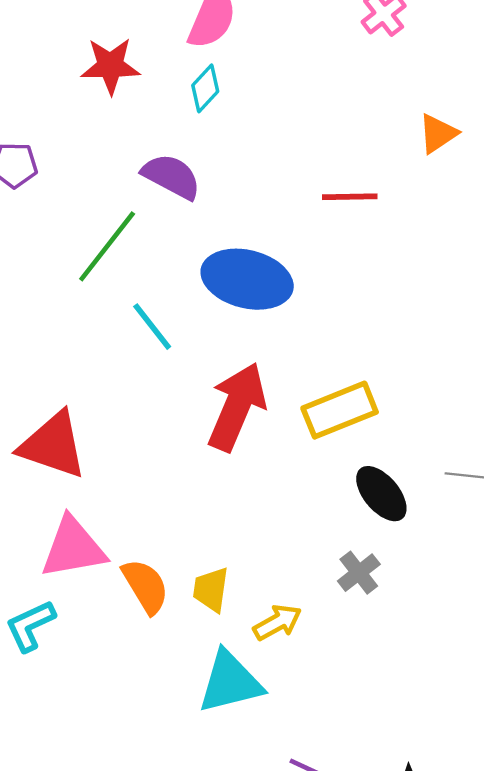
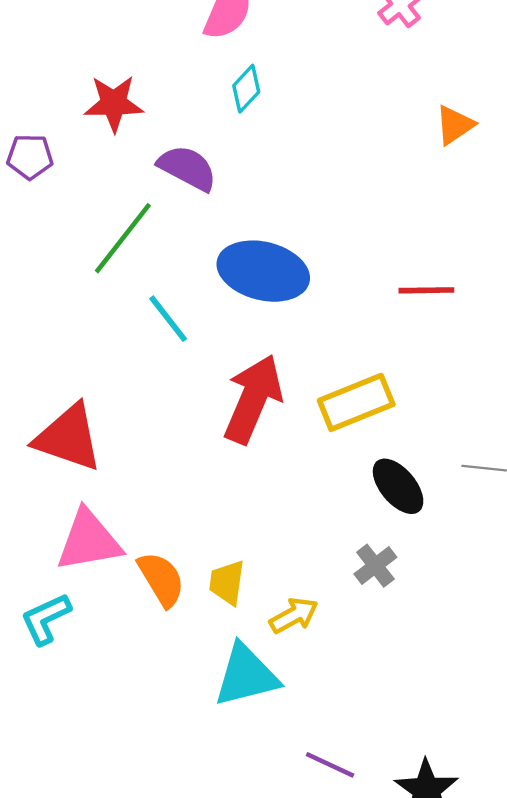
red star: (110, 66) -> (114, 103), moved
cyan diamond: (205, 88) -> (246, 89), moved
red line: (350, 197) -> (426, 290), moved

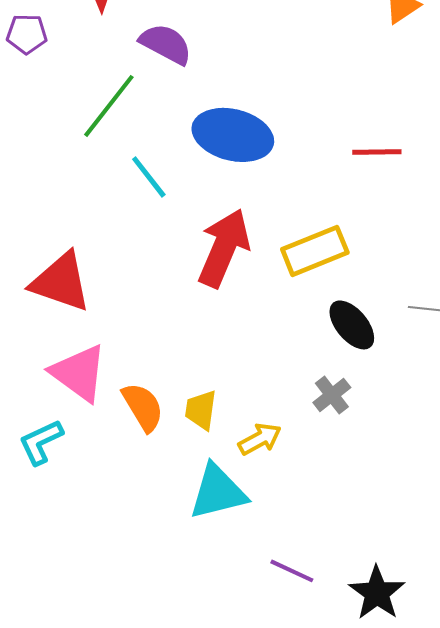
pink triangle: (89, 541) -> (79, 373), turned 46

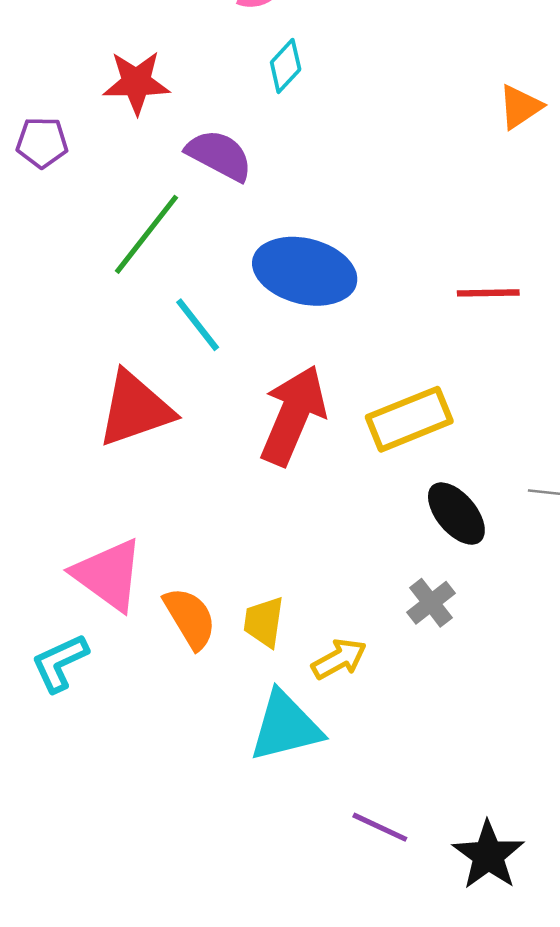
red triangle: (61, 282) -> (135, 409), moved, turned -38

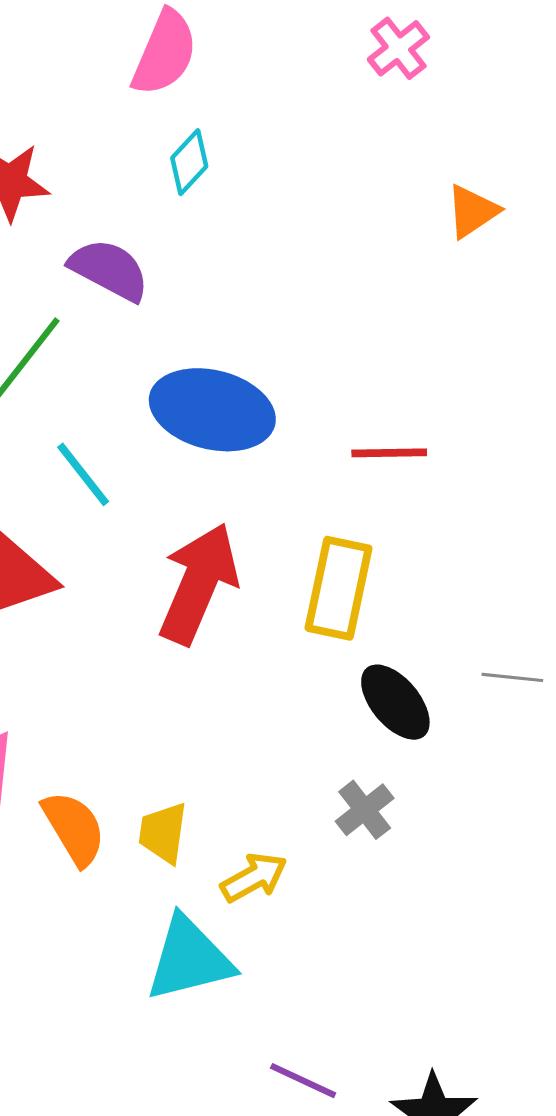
red line: (488, 293) -> (389, 453), moved
yellow rectangle: (409, 419) -> (338, 588), turned -56

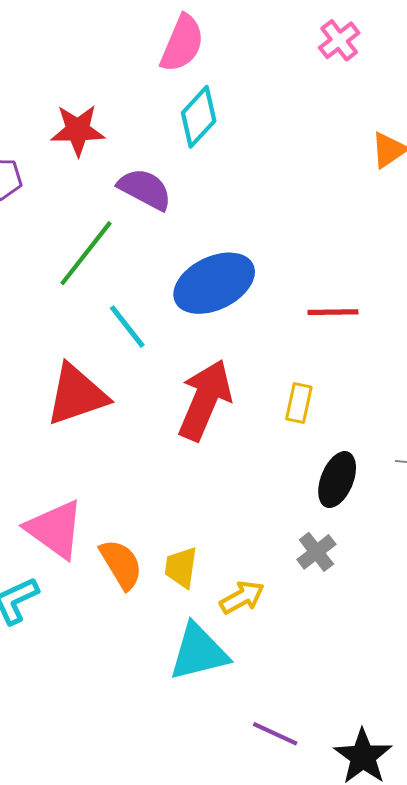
cyan diamond: (189, 162) -> (199, 117), size x1.4
blue ellipse: (212, 410) -> (214, 283), turned -40
yellow rectangle: (338, 588) -> (299, 403), size x0.6
black ellipse: (395, 702) -> (337, 480), turned 62

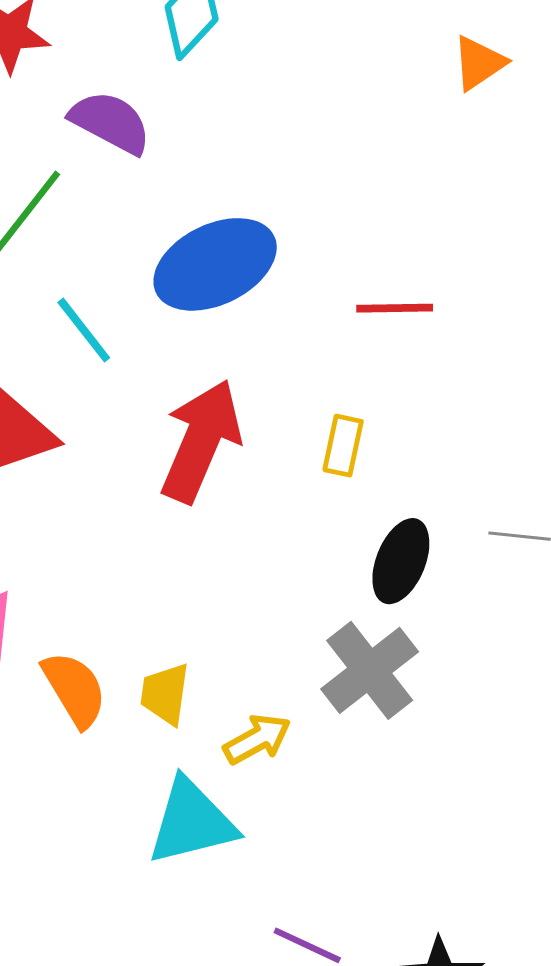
gray cross: (316, 552) -> (370, 670), size x1.6

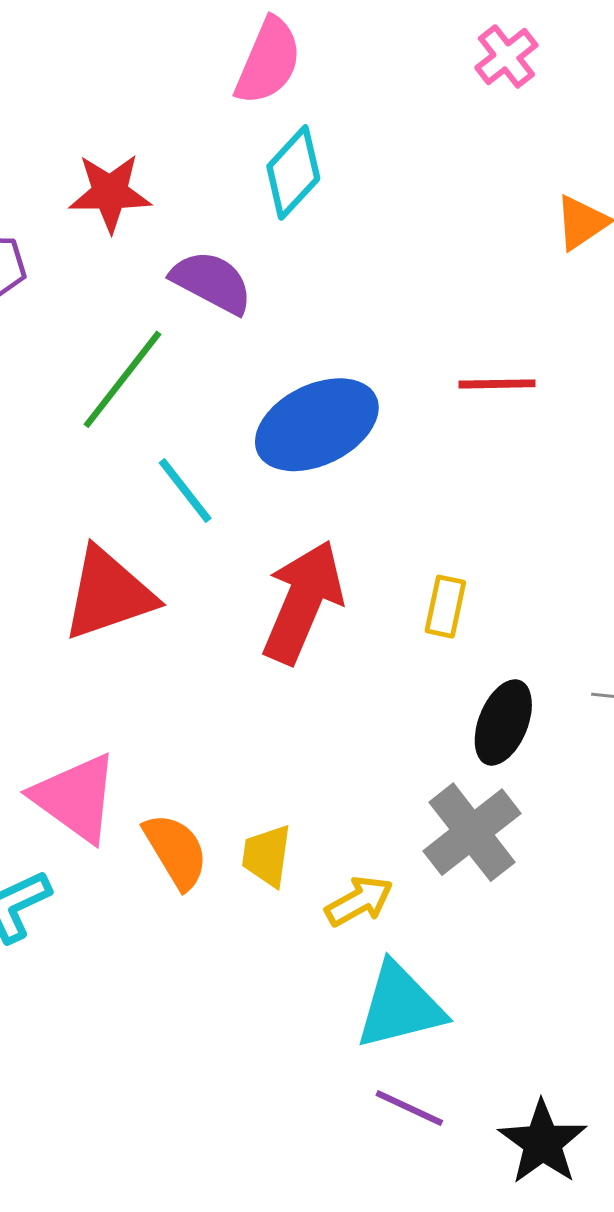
red line: (395, 308) -> (497, 384), moved
cyan triangle: (192, 822) -> (400, 1006), moved

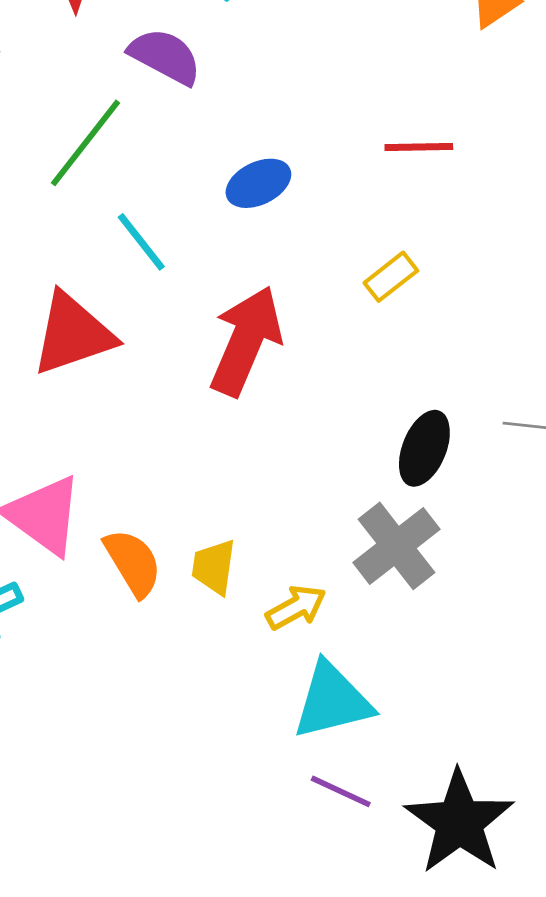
blue ellipse: (317, 425) -> (258, 183), size x0.6
yellow rectangle: (445, 607) -> (391, 277), moved, turned 40
black star: (542, 1142) -> (459, 822), size x1.4

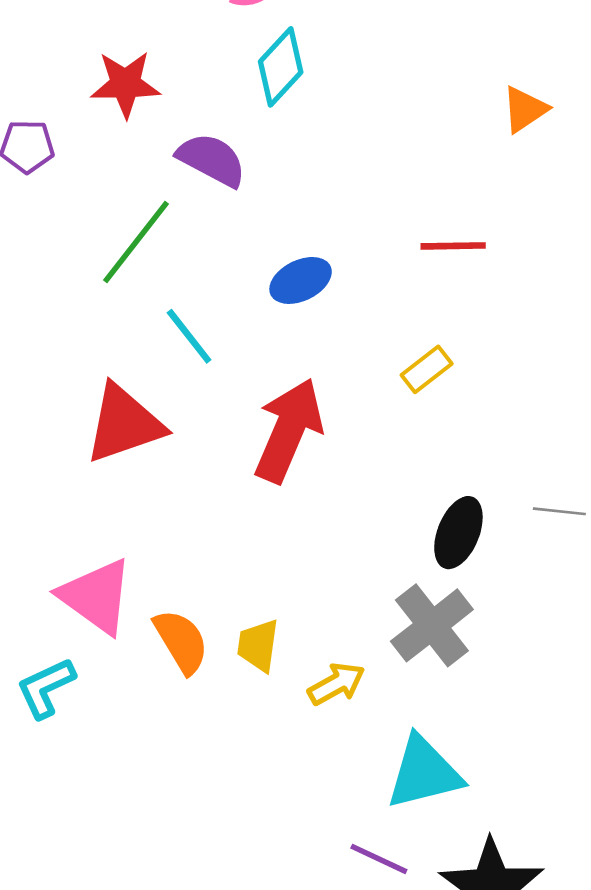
cyan triangle: (332, 701) -> (424, 773), moved

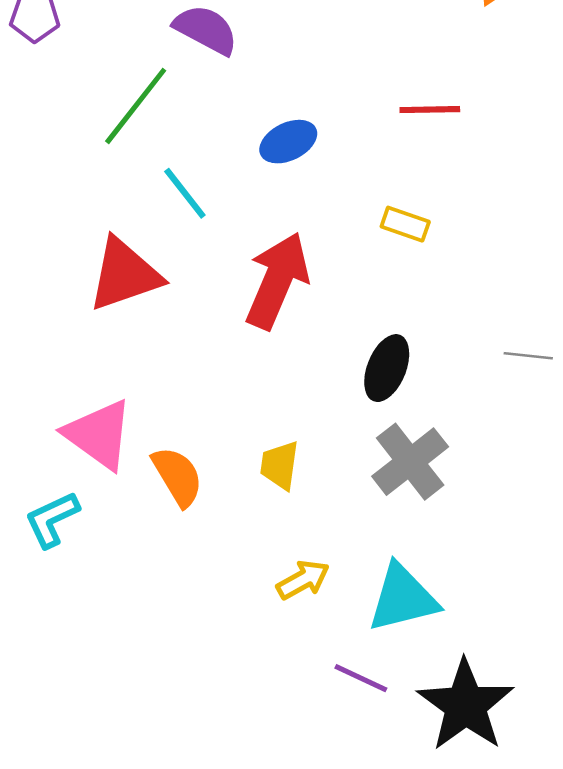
yellow rectangle: (427, 369) -> (405, 224), turned 57
black ellipse: (458, 533) -> (387, 368), moved
yellow trapezoid: (258, 645) -> (280, 465), moved
yellow arrow: (336, 684) -> (303, 580), moved

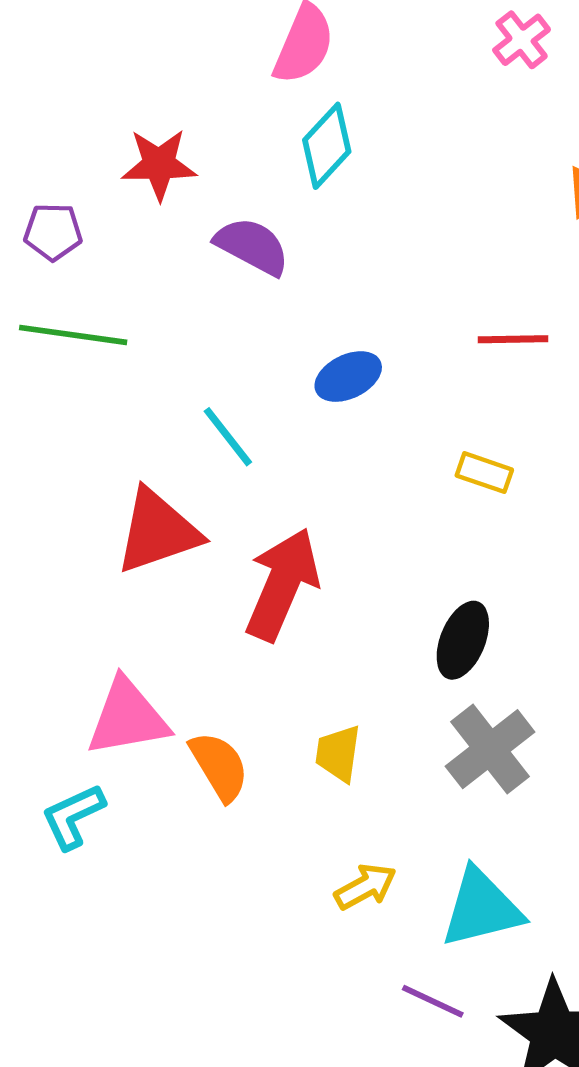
green line: (136, 106) -> (73, 335), moved, turned 60
red arrow: (277, 281) -> (282, 584), moved
pink triangle: (99, 435) -> (128, 718), turned -46

